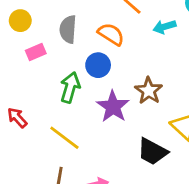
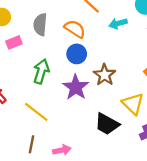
blue circle: (98, 65) -> (77, 54), moved

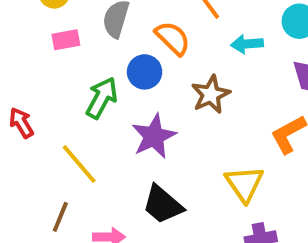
blue circle: (77, 54) -> (145, 72), moved
brown star: (105, 75) -> (211, 94), moved
black trapezoid: (107, 124) -> (163, 205), moved

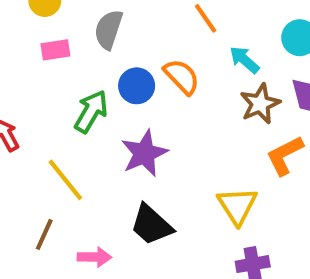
orange semicircle: (173, 38) -> (182, 77), moved
cyan arrow: (247, 44) -> (244, 60), turned 44
brown star: (211, 94) -> (260, 104), moved

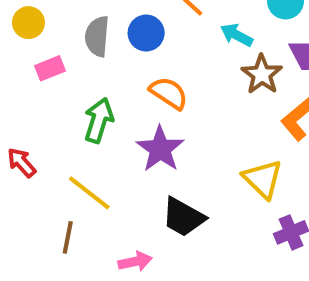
orange semicircle: (182, 77) -> (169, 93), moved
blue circle: (137, 86) -> (146, 33), moved
brown line: (44, 234) -> (68, 237), moved

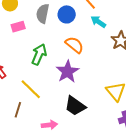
cyan arrow: (237, 35) -> (98, 22), moved

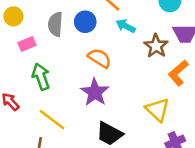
green arrow: (39, 54) -> (41, 77), moved, turned -35

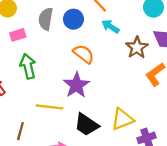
yellow triangle: (158, 110) -> (122, 119), moved, turned 50
yellow line: (52, 120) -> (50, 107), moved, turned -36

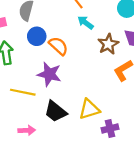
blue circle: (73, 19) -> (37, 36), moved
purple star: (76, 85) -> (49, 74), turned -30

